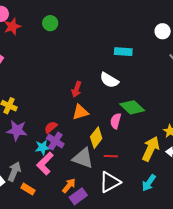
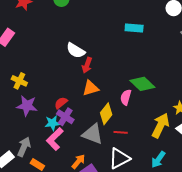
white semicircle: (109, 80) -> (76, 50), moved

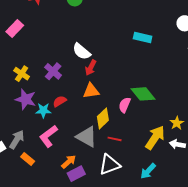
purple cross: (65, 117) -> (53, 71), moved
cyan star: (52, 123) -> (43, 110), moved

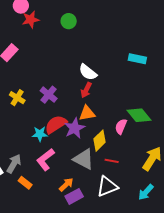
white semicircle: (82, 51) -> (88, 72), moved
purple star: (26, 99) -> (75, 128), moved, turned 30
red semicircle: (60, 101) -> (56, 124), size x1.6

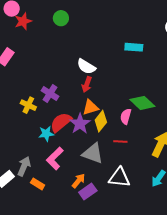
yellow cross: (17, 98) -> (28, 105), moved
yellow diamond: (99, 141) -> (101, 121), moved
red line: (112, 161) -> (120, 142), moved
white triangle: (107, 186) -> (119, 178), turned 35

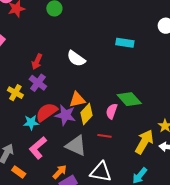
red arrow: (87, 84) -> (37, 62), moved
purple star: (80, 124) -> (65, 115), turned -30

